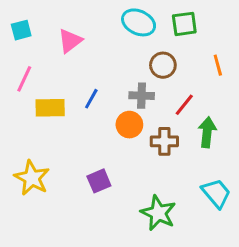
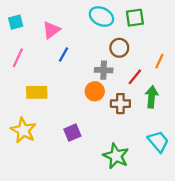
orange line: (218, 65) -> (159, 61), moved, turned 40
blue line: (91, 99) -> (64, 54), moved
yellow rectangle: (50, 108) -> (37, 92), moved

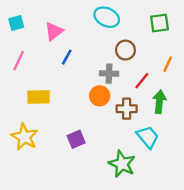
green square: (135, 18) -> (159, 23), moved
cyan trapezoid: (158, 141) -> (148, 137), moved

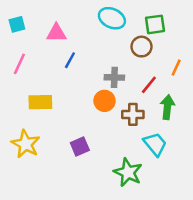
green square: (159, 23) -> (155, 24), moved
pink triangle: (54, 31) -> (56, 33), turned 36
brown circle: (125, 50) -> (142, 47), moved

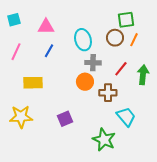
cyan ellipse: (112, 18) -> (83, 40), moved, turned 50
blue line: (70, 60) -> (49, 51), moved
orange line: (176, 68) -> (134, 40), moved
green arrow: (167, 107) -> (143, 75), moved
yellow star: (26, 144) -> (21, 117), turned -30

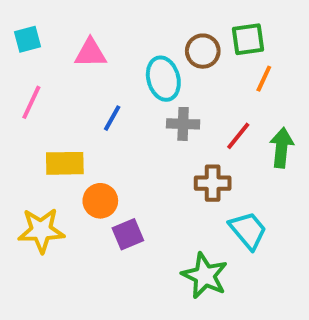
brown circle: (115, 38) -> (203, 51), moved
blue line: (49, 51) -> (112, 118), moved
orange circle: (85, 82) -> (100, 201), moved

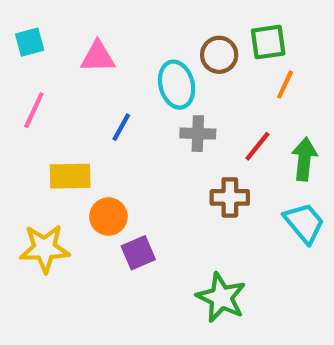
cyan trapezoid: (248, 230) -> (304, 223), moved

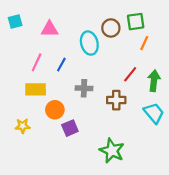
pink line: (34, 110) -> (37, 62), moved
gray cross: (198, 134) -> (84, 88), moved
yellow star: (45, 248) -> (23, 126), size x0.6

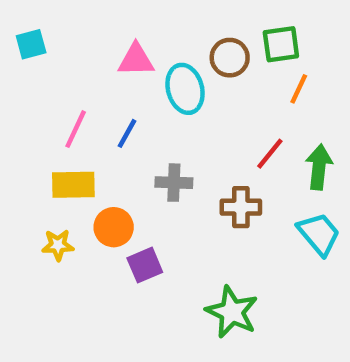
pink triangle: (50, 29) -> (136, 60), moved
yellow star: (23, 126) -> (58, 245), moved

